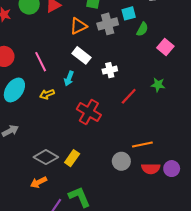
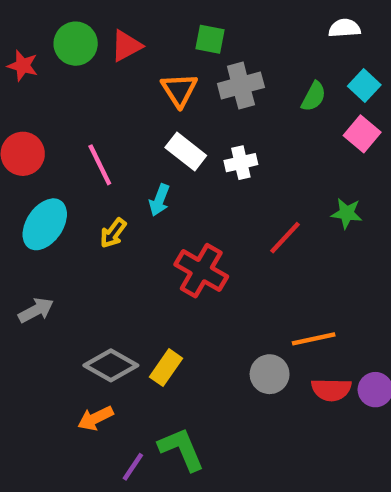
cyan square: (129, 13) -> (364, 85), moved, turned -32
orange triangle: (78, 26) -> (179, 90), turned -36
white cross: (110, 70) -> (241, 163), moved
yellow arrow: (47, 94) -> (113, 233), turned -32

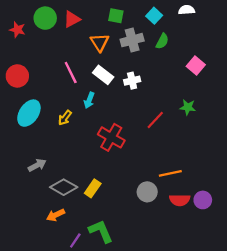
cyan square: (364, 85) -> (154, 16), moved
green semicircle: (314, 96) -> (162, 41), moved
pink line: (100, 165) -> (71, 73), moved
gray arrow: (36, 310) -> (37, 165), moved

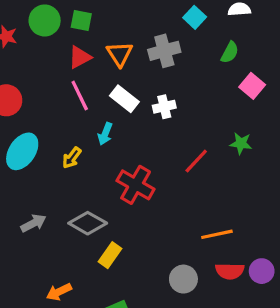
green square: (116, 16) -> (81, 20), moved
red triangle: (72, 19) -> (80, 57), moved
green semicircle: (162, 41) -> (230, 52), moved
gray diamond: (64, 187) -> (88, 223), moved
gray circle: (147, 192) -> (183, 279), moved

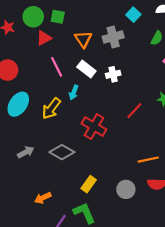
red triangle: (80, 57) -> (44, 38), moved
yellow arrow: (72, 158) -> (51, 108), size x1.5
yellow rectangle: (110, 255) -> (89, 184), moved

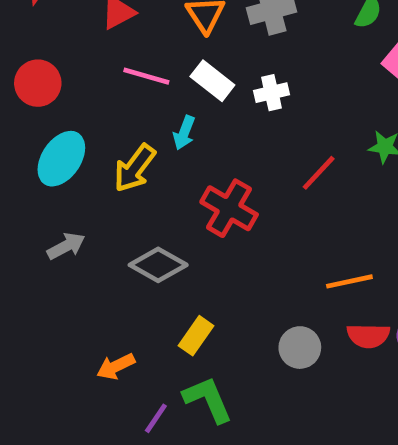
pink line: (57, 67) -> (146, 76), turned -48
gray arrow: (26, 152) -> (66, 246), moved
yellow rectangle: (89, 184) -> (196, 336), moved

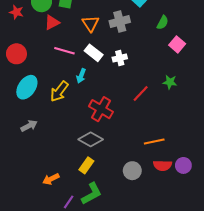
gray diamond: (158, 265) -> (91, 139), moved
green L-shape: (208, 399) -> (92, 194), turned 85

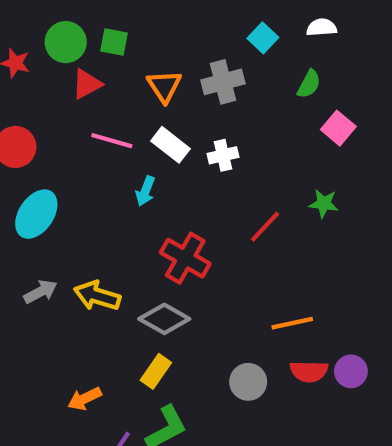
yellow arrow: (59, 91) -> (97, 296), moved, turned 70

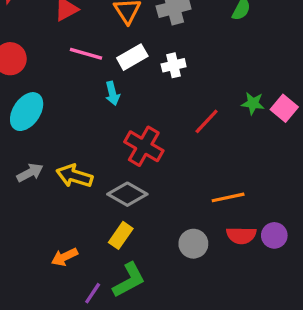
pink square: (338, 128) -> (284, 108), moved
white rectangle: (171, 145) -> (132, 57), turned -68
cyan arrow: (145, 191) -> (112, 93), turned -35

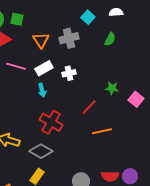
cyan arrow: (112, 93) -> (42, 90), moved
green star: (253, 103) -> (112, 88), moved
orange line: (228, 197) -> (102, 131), moved

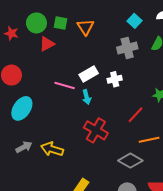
gray cross: (69, 38) -> (127, 48), moved
orange triangle: (41, 40) -> (85, 27), moved
pink line: (16, 66) -> (65, 86), moved
gray diamond: (41, 151) -> (130, 161), moved

